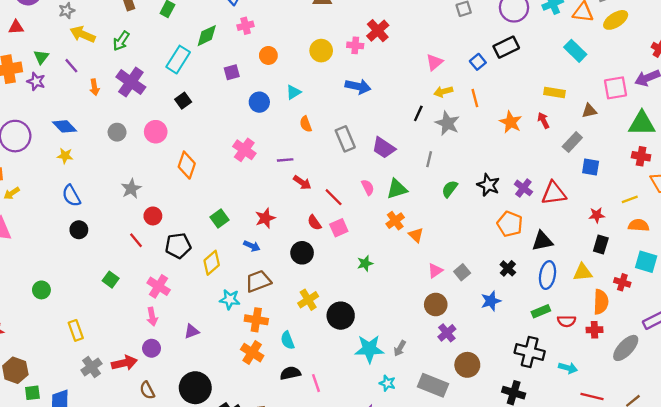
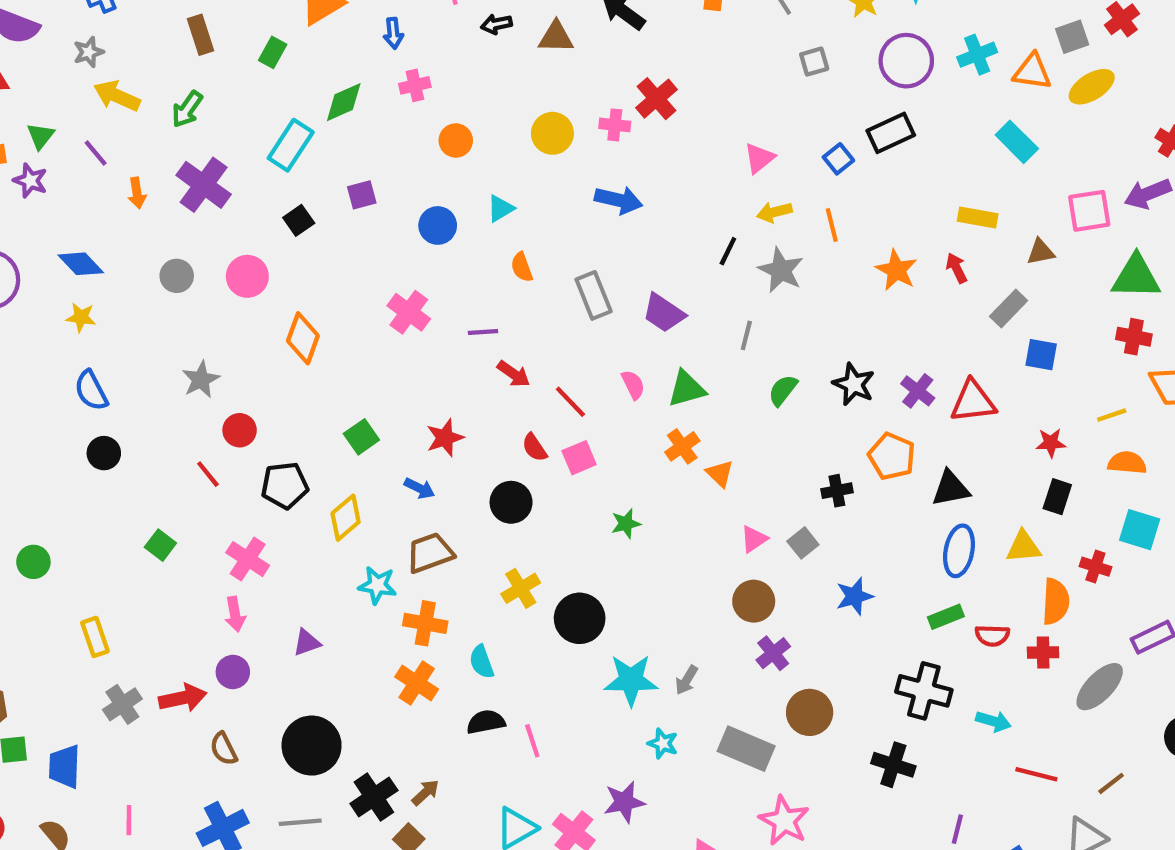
purple square: (232, 72) -> (362, 195), moved
black cross: (508, 268) -> (837, 491), moved, turned 35

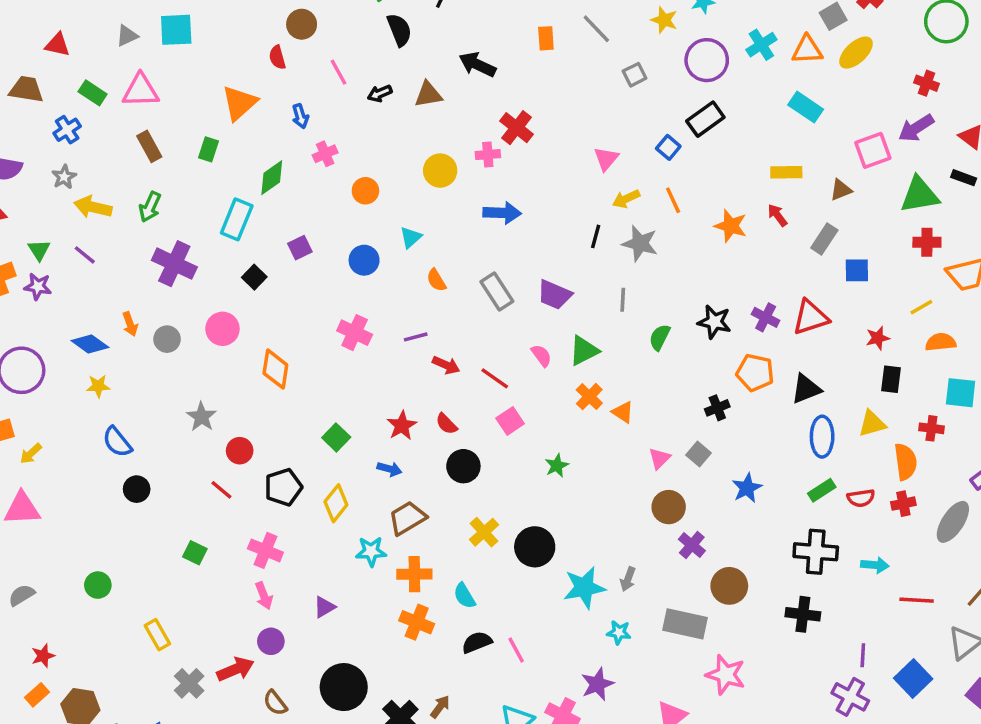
orange arrow: (137, 193) -> (130, 324), moved
red semicircle: (534, 447) -> (446, 424), moved

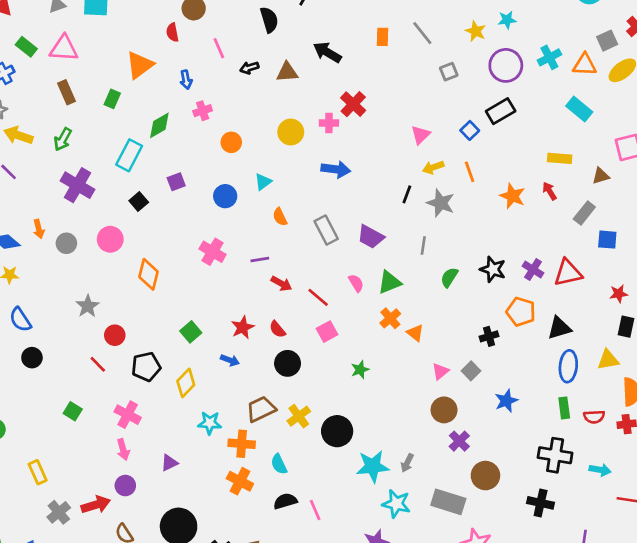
green rectangle: (822, 490) -> (564, 408), turned -70
brown trapezoid: (407, 518) -> (261, 409), moved
cyan star: (619, 632) -> (396, 504), size x1.5

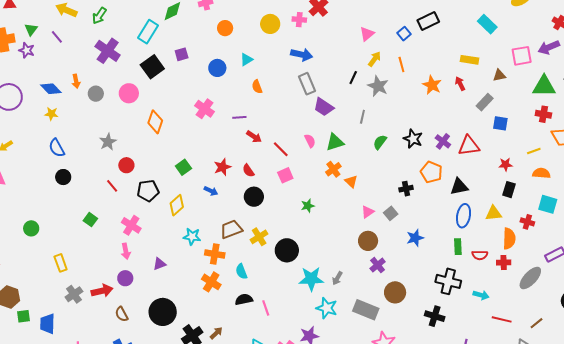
yellow arrow: (433, 167) -> (375, 59), turned 140
black square: (139, 201) -> (152, 67), size x1.6
gray rectangle: (326, 230) -> (307, 84), moved

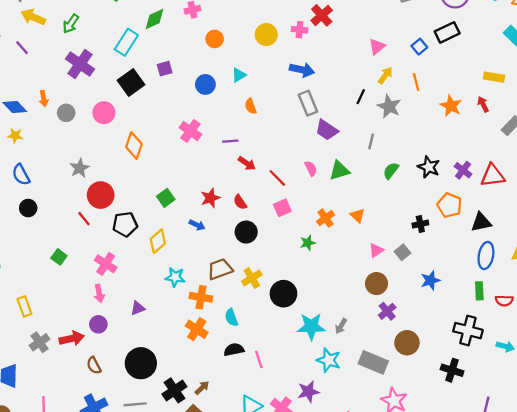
red circle: (126, 165) -> (101, 195), size x1.5
orange cross: (333, 169) -> (326, 218), moved

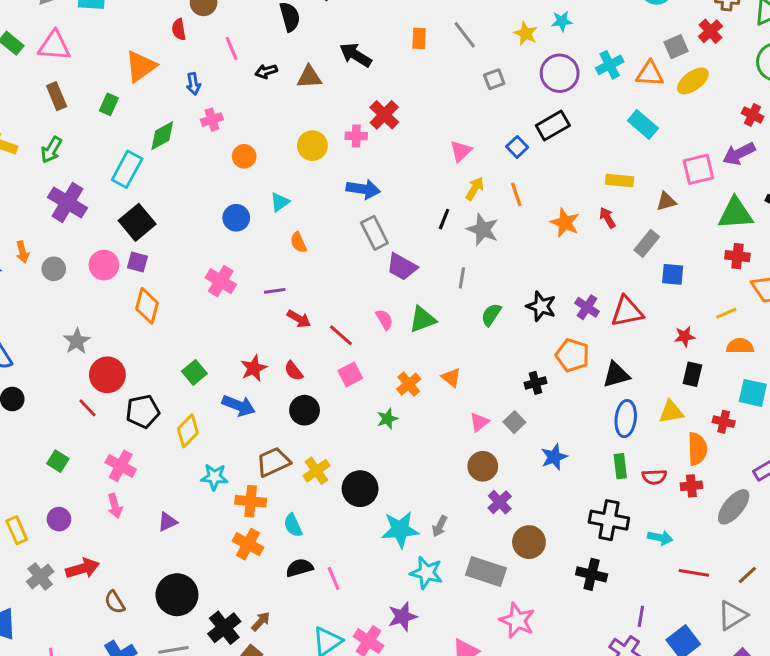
purple square: (165, 69) -> (137, 262), moved, turned 35
blue arrow: (197, 225) -> (239, 406), size x1.5
purple circle: (98, 324) -> (59, 519), moved

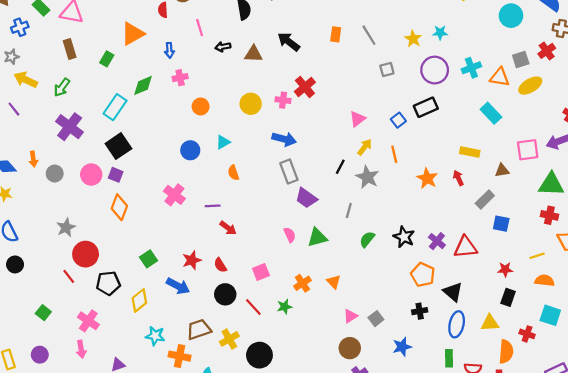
red line: (341, 335) -> (253, 307), moved
black triangle: (616, 375) -> (453, 292), turned 50
black cross: (535, 383) -> (420, 311), moved

